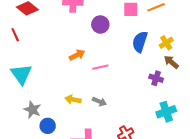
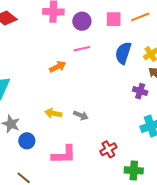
purple circle: (100, 25) -> (82, 21), moved
pink line: (100, 67) -> (82, 49), moved

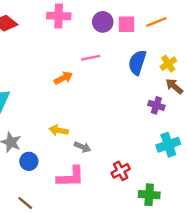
purple circle: (82, 21) -> (103, 22), moved
gray arrow: (81, 115) -> (82, 147), moved

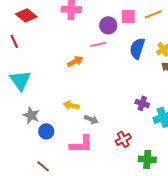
purple circle: (103, 22) -> (108, 25), moved
purple cross: (156, 105) -> (142, 103), moved

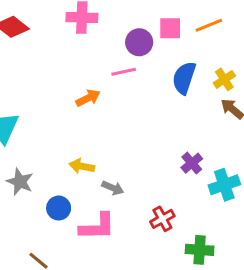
purple cross: (142, 103) -> (192, 163), turned 32
blue circle: (46, 131) -> (59, 208), moved

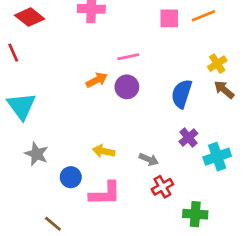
purple circle: (139, 42) -> (127, 87), moved
blue semicircle: (184, 78) -> (182, 94), moved
yellow arrow: (82, 166) -> (104, 151), moved
gray arrow: (113, 188) -> (149, 159), moved

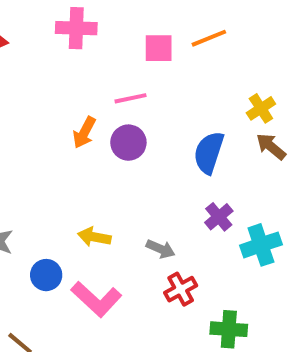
orange line: (203, 16) -> (209, 38), moved
pink square: (169, 18) -> (159, 48), moved
orange arrow: (97, 80) -> (84, 132), turned 145
pink L-shape: (105, 194) -> (96, 299), turned 44

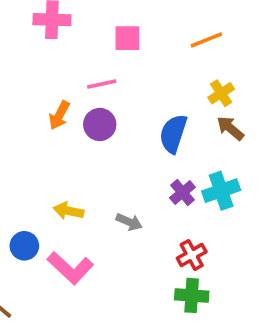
orange line: (209, 38) -> (206, 40), moved
cyan cross: (261, 245) -> (221, 191), moved
red cross: (181, 289) -> (192, 255), moved

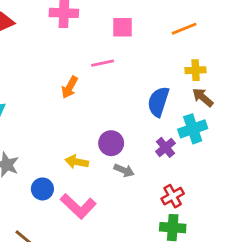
yellow cross: (221, 93) -> (196, 70), turned 30
purple circle: (100, 124) -> (111, 143), moved
cyan cross: (221, 191) -> (193, 129), moved

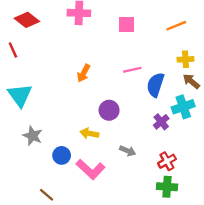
pink line: (103, 63) -> (132, 70), moved
purple circle: (111, 143) -> (109, 110), moved
gray arrow: (124, 170) -> (128, 151), moved

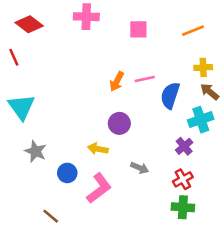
orange arrow: (84, 73) -> (117, 81), moved
purple cross: (161, 122) -> (184, 146), moved
pink L-shape: (91, 169) -> (99, 188), turned -80

